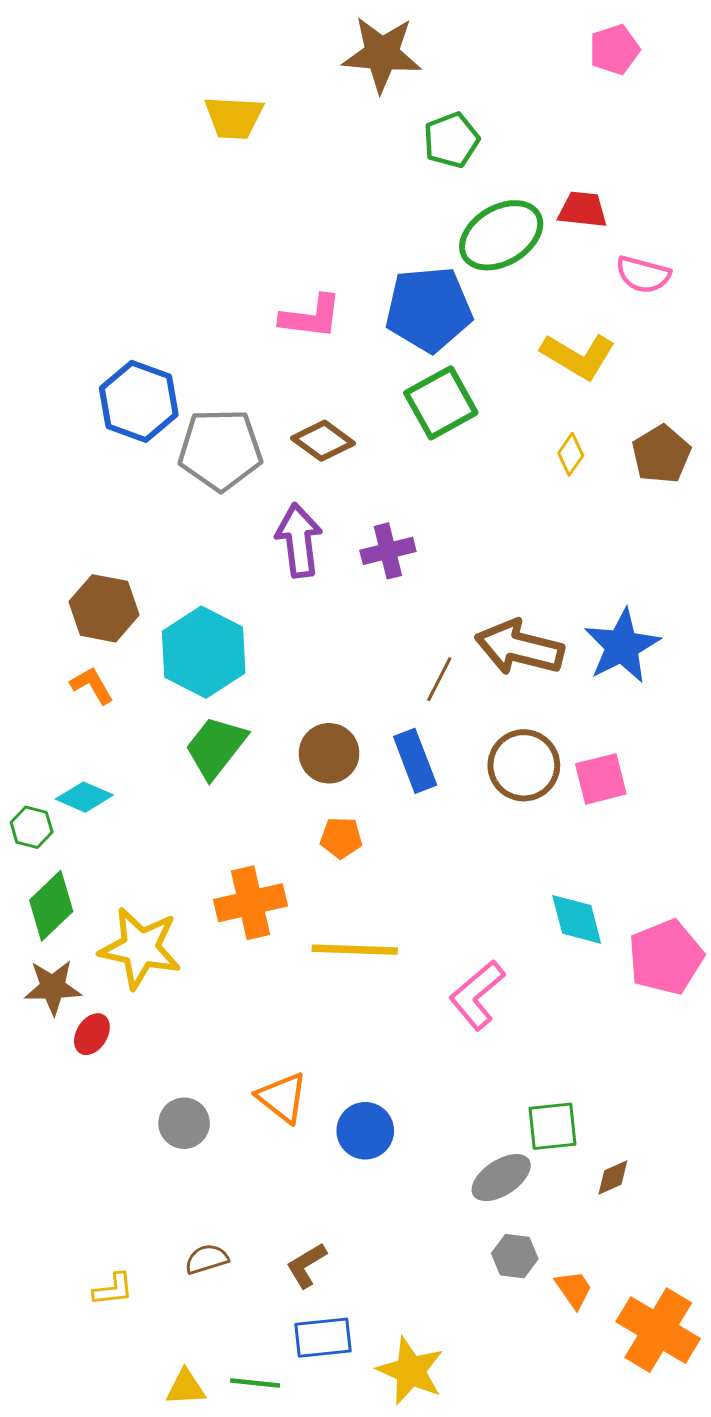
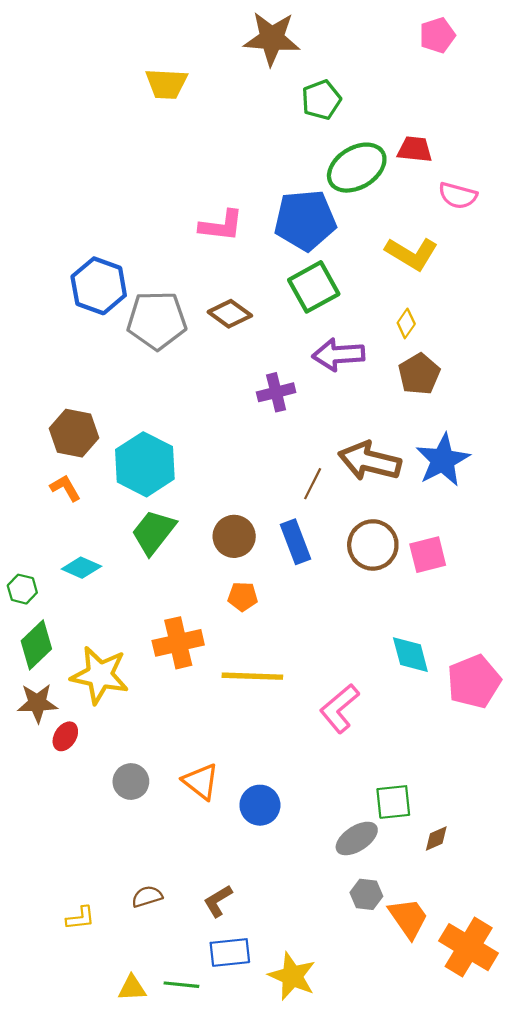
brown pentagon: (661, 454) -> (419, 374), moved
purple arrow: (299, 540) -> (338, 355), moved, turned -87
cyan diamond: (84, 797) -> (81, 568), moved
gray circle: (184, 1123) -> (131, 782), moved
orange trapezoid: (574, 1289) -> (408, 918), size x1.5

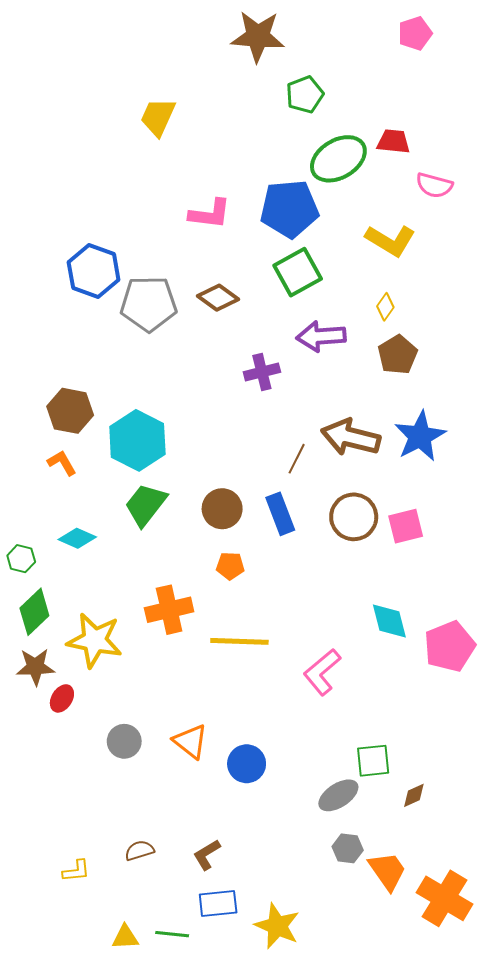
yellow trapezoid: (166, 84) -> (158, 117), moved, turned 111

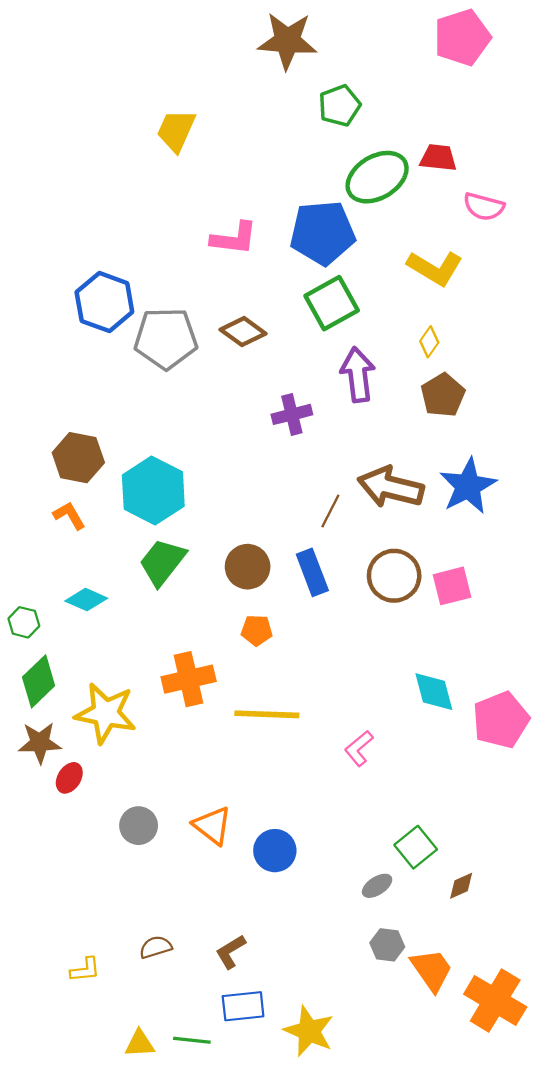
pink pentagon: (415, 33) -> (462, 37), size x1.5
purple arrow: (321, 336) -> (358, 375), turned 87
pink L-shape: (322, 672) -> (359, 748), size x0.7
green square: (373, 761) -> (416, 847), turned -33
gray ellipse: (338, 795) -> (377, 886), size x0.7

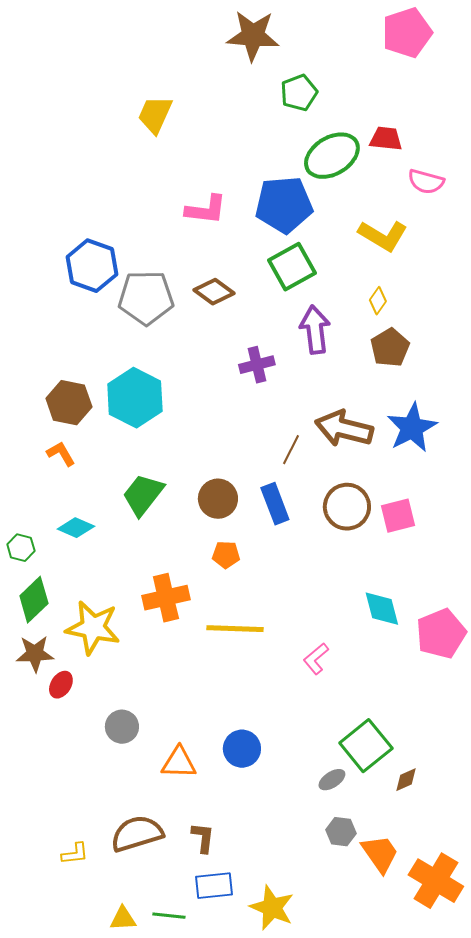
cyan hexagon: (153, 491) -> (135, 398), moved
orange triangle: (212, 826) -> (179, 763), moved, turned -36
green square: (416, 847) -> (366, 746), size x1.4
brown semicircle: (156, 947) -> (137, 834), size x1.8
brown L-shape: (231, 952) -> (203, 838), turned 128

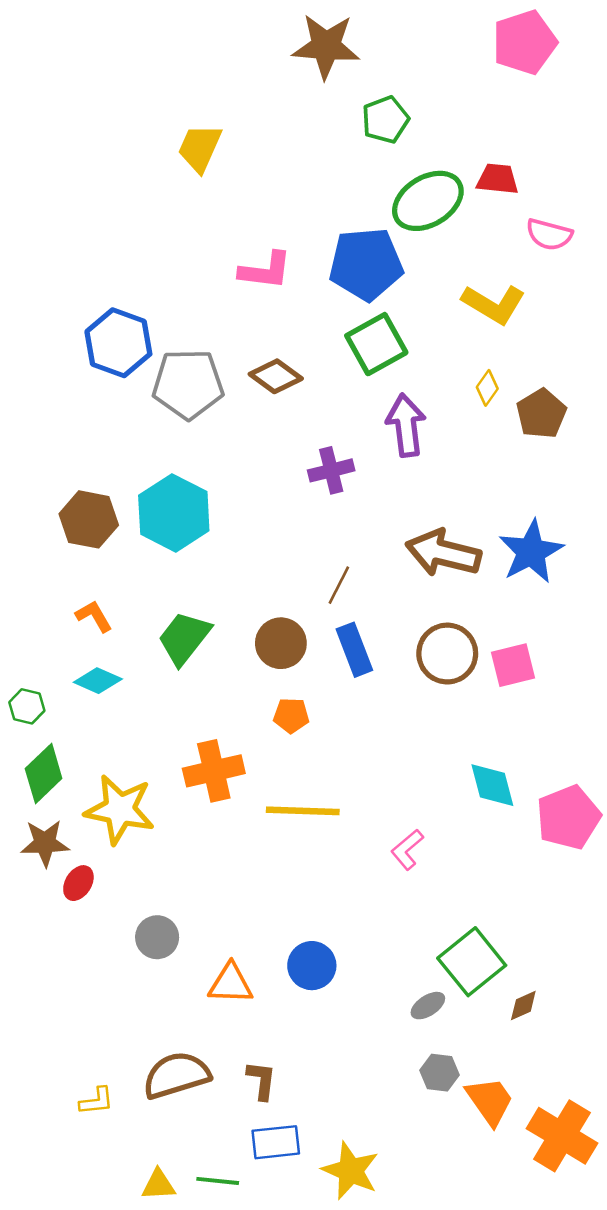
brown pentagon: (390, 348) -> (541, 414), moved
brown line: (291, 450) -> (339, 585), moved
orange L-shape: (61, 454) -> (94, 616), moved

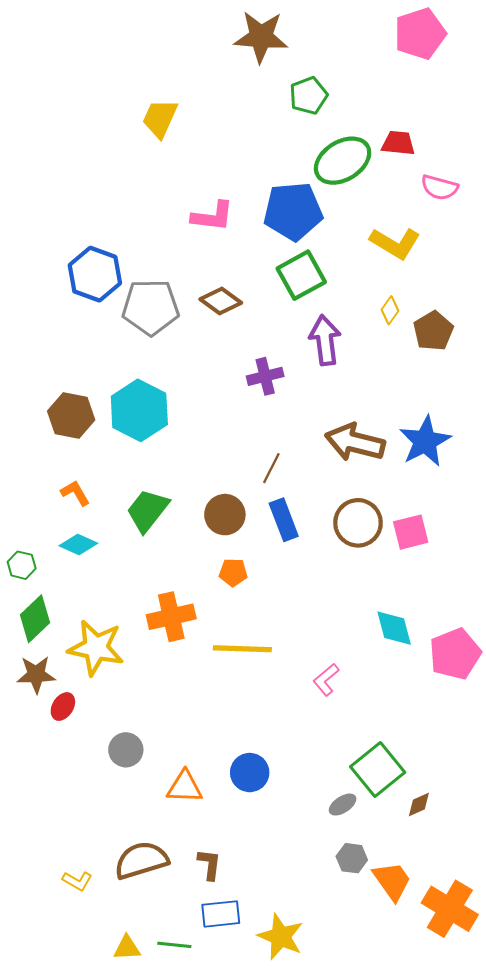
yellow L-shape: (96, 1101) -> (77, 881), turned 36

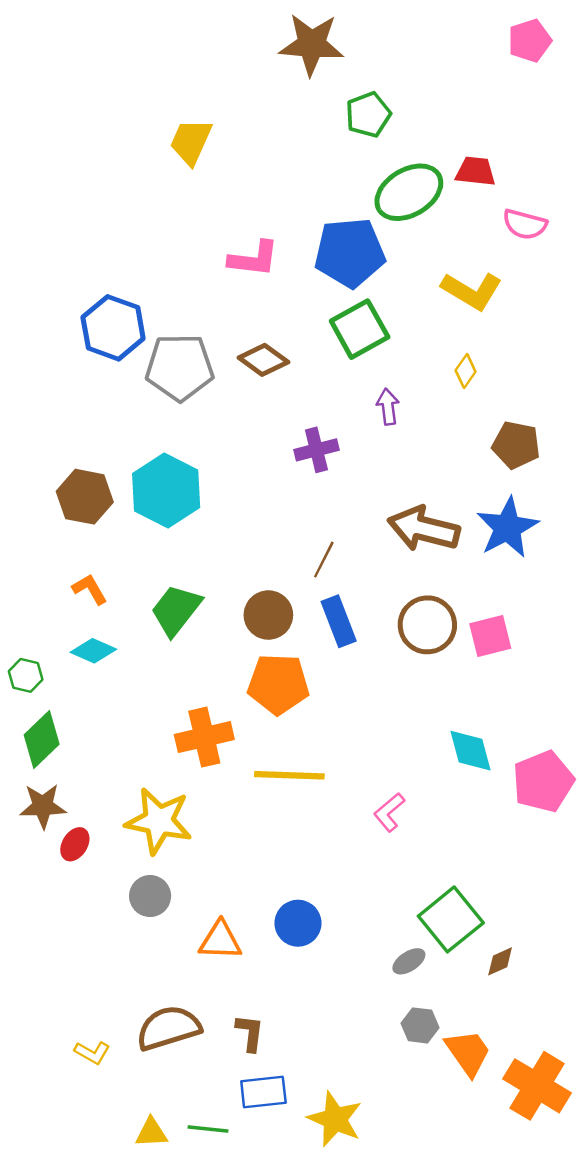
pink pentagon: (420, 34) -> (530, 41), moved, size x0.7
brown pentagon: (433, 331) -> (516, 445), moved, turned -30
purple arrow: (325, 340) -> (388, 407), size x0.6
orange pentagon: (233, 572) -> (278, 684), size x1.8
yellow star: (96, 648) -> (159, 821), moved

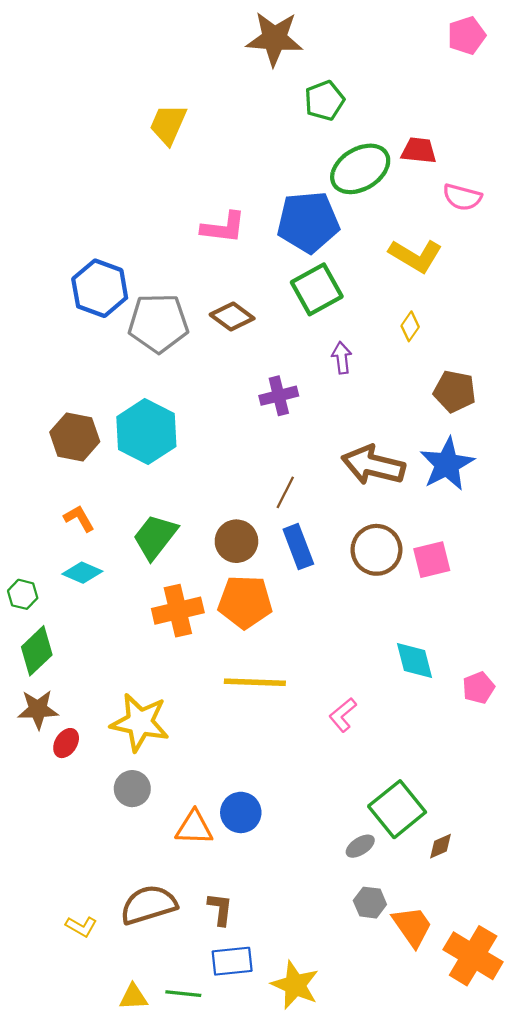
orange cross: (204, 737) -> (178, 611), moved
pink pentagon: (543, 781) -> (478, 688), size x0.6
blue circle: (298, 923) -> (241, 812), moved

